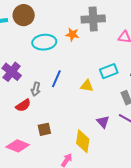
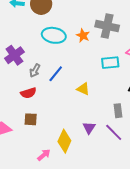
cyan rectangle: (109, 71) -> (110, 63), moved
gray arrow: (36, 89) -> (35, 71), moved
red semicircle: (23, 105) -> (28, 93), moved

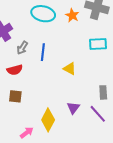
blue line: (56, 74) -> (43, 52), turned -36

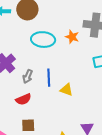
yellow triangle: (70, 69) -> (67, 90), moved

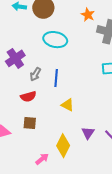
orange star: (72, 37) -> (88, 15), moved
yellow triangle: (67, 90) -> (68, 105), moved

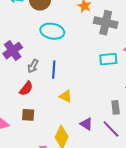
red semicircle: (28, 96) -> (26, 88), turned -35
purple triangle: (88, 133) -> (86, 124), turned -32

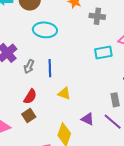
gray cross: (106, 23) -> (97, 16), size x0.7
red semicircle: (26, 88) -> (30, 97), moved
brown square: (28, 115) -> (29, 116), turned -32

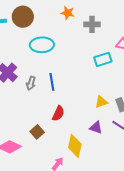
yellow triangle: (64, 93) -> (101, 102), moved, turned -32
red semicircle: (30, 97) -> (58, 113), moved

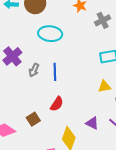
gray cross: (92, 24) -> (103, 20), turned -35
yellow triangle: (101, 102) -> (104, 86), moved

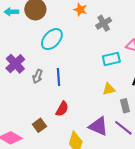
cyan ellipse: (50, 34) -> (52, 39), turned -50
purple triangle: (92, 123) -> (98, 126), size x1.5

